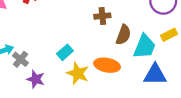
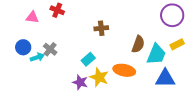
brown cross: (102, 16) -> (101, 28), moved
gray cross: (20, 59) -> (50, 49), moved
purple star: (36, 79) -> (80, 82), moved

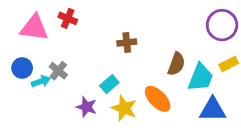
pink triangle: (32, 17) -> (34, 28), size x1.6
orange ellipse: (124, 70) -> (158, 99), turned 35
purple star: (80, 82) -> (87, 107), moved

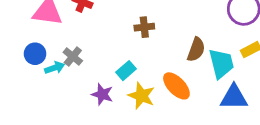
cyan trapezoid: (201, 77) -> (221, 64), turned -36

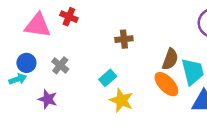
cyan arrow: (55, 68) -> (18, 79), moved
orange ellipse: (176, 86) -> (166, 84), moved
purple star: (102, 94) -> (48, 99), moved

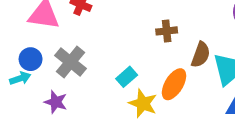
brown cross: (124, 39) -> (167, 31), moved
gray cross: (60, 65) -> (70, 62), size x1.5
orange ellipse: (166, 84) -> (174, 84), moved, turned 75

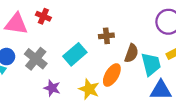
cyan rectangle: (127, 77) -> (75, 54), moved, size x1.5
purple star: (56, 102) -> (52, 88), moved

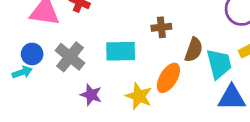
cyan rectangle: (75, 54) -> (121, 51), turned 40

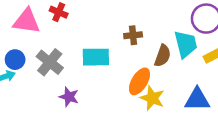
cyan trapezoid: (219, 64) -> (186, 44), moved
yellow star: (139, 96) -> (152, 98), moved

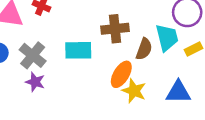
brown cross: (133, 35) -> (115, 29), size x1.5
purple star: (69, 97) -> (35, 82), moved

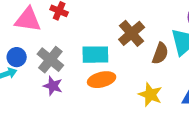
brown cross: (115, 29) -> (132, 33), turned -35
orange ellipse: (121, 74) -> (102, 80), moved, turned 45

